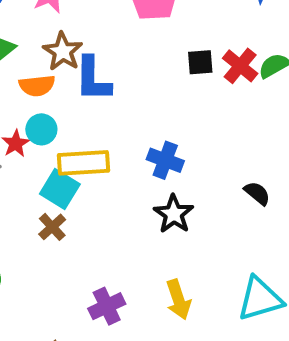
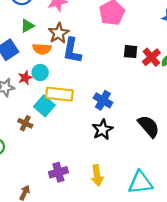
black semicircle: (257, 193) -> (149, 126), size x1.6
brown cross: (52, 227) -> (25, 123), moved, turned -32

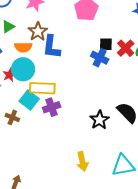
cyan circle: (40, 72) -> (23, 69), size x1.5
blue cross: (103, 100) -> (100, 58), moved
black star: (102, 130) -> (99, 120), moved
purple cross: (58, 172) -> (52, 107), moved

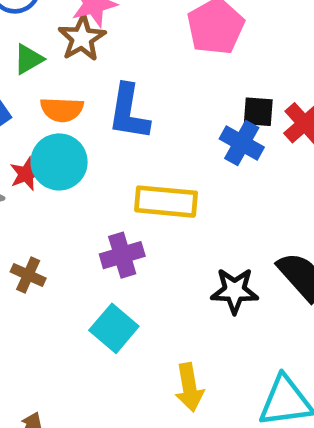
brown star: (38, 32) -> (82, 38), moved
yellow rectangle: (42, 88) -> (166, 202), moved
cyan square: (29, 100) -> (114, 328), moved
black star: (99, 120) -> (235, 291), turned 30

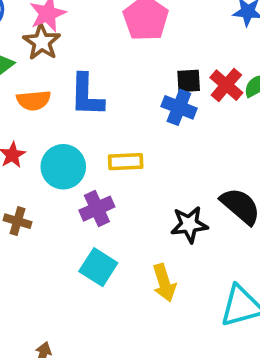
cyan circle: (59, 162) -> (63, 167), moved
yellow rectangle: (166, 202) -> (126, 162), size x0.7
brown cross: (28, 275) -> (17, 221), moved
yellow arrow: (189, 387) -> (164, 283), moved

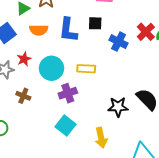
black square: (189, 81) -> (95, 23), moved

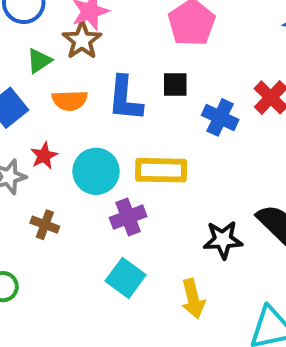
yellow rectangle: (86, 69) -> (161, 170), size x1.4

